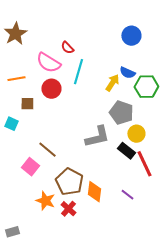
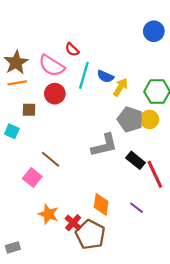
brown star: (15, 34) -> (16, 62), moved
blue circle: (131, 36) -> (154, 31), moved
blue semicircle: (127, 73) -> (105, 76), moved
yellow circle: (136, 134) -> (149, 119), moved
brown pentagon: (69, 182) -> (90, 235), moved

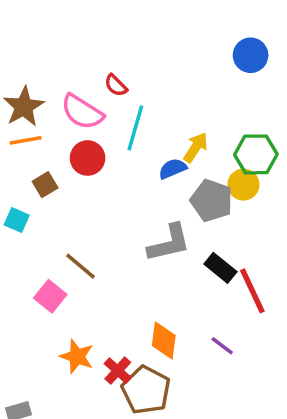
blue semicircle: (105, 76) -> (173, 169), moved, turned 133
brown square: (29, 110) -> (45, 185), turned -32
yellow circle: (149, 119) -> (243, 185), moved

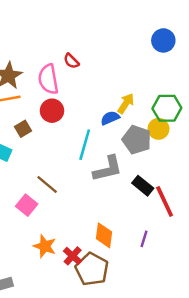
pink semicircle: (82, 112) -> (48, 79), turned 48
cyan line: (135, 128) -> (85, 145), moved
purple line: (222, 346) -> (144, 239), turned 70

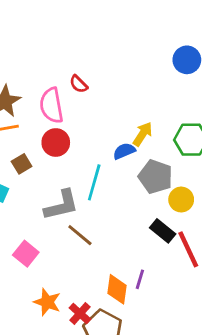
yellow circle: (158, 129) -> (181, 200), moved
gray L-shape: (108, 169) -> (61, 205), moved
brown line: (47, 184) -> (80, 235), moved
purple line: (144, 239) -> (140, 279), moved

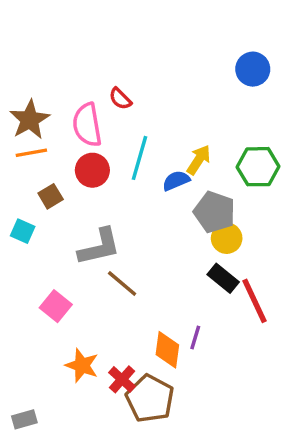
cyan line: (94, 182) -> (139, 158), moved
yellow circle: (181, 200) -> (227, 238), moved

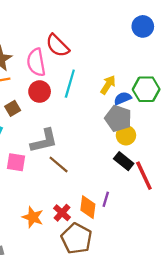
red semicircle: (120, 99) -> (58, 46), size x1.6
blue semicircle: (176, 181) -> (123, 98), moved
pink square: (56, 306) -> (16, 162), moved, turned -30
red cross: (122, 379) -> (62, 213), moved

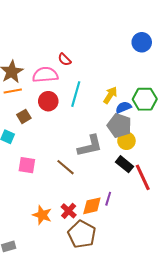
red semicircle: (58, 46) -> (65, 60), size x0.6
pink semicircle: (36, 62) -> (45, 75), turned 95
gray L-shape: (44, 141) -> (90, 146), moved
orange diamond: (88, 207) -> (92, 206), turned 70

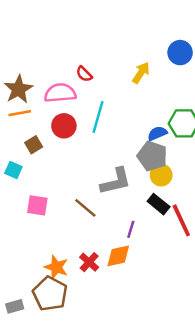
yellow arrow: (110, 95) -> (141, 73), moved
purple line: (108, 199) -> (131, 229), moved
brown pentagon: (82, 234) -> (50, 294), moved

